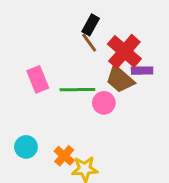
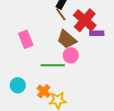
brown trapezoid: (120, 79) -> (67, 39), moved
green line: (77, 90) -> (53, 65), moved

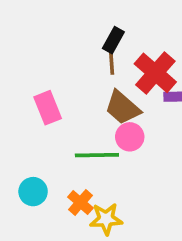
brown line: (61, 14) -> (111, 62), turned 32

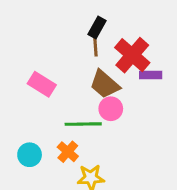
pink rectangle: (48, 108) -> (42, 84), turned -36
orange cross: (80, 203) -> (68, 152), moved

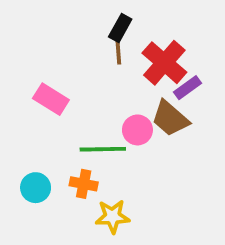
purple rectangle: (151, 75) -> (187, 88), turned -35
brown trapezoid: (105, 84) -> (170, 118), moved
orange cross: (68, 152) -> (84, 184), turned -30

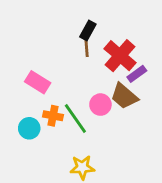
green line: (103, 149) -> (75, 119), turned 56
orange cross: (84, 184) -> (53, 116), moved
cyan circle: (36, 188) -> (29, 128), moved

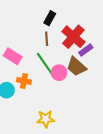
brown line: (86, 47) -> (47, 39), moved
green line: (75, 119) -> (45, 63), moved

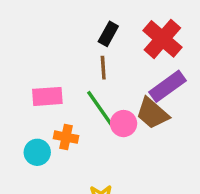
red cross: (73, 37) -> (162, 39), moved
purple rectangle: (86, 50) -> (168, 86), size x1.5
pink rectangle: (13, 56) -> (47, 96), turned -36

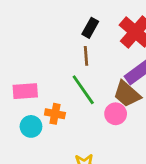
pink rectangle: (47, 96) -> (25, 91), moved
pink circle: (124, 124) -> (116, 114), moved

